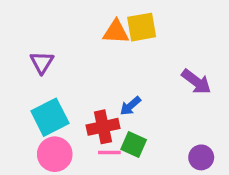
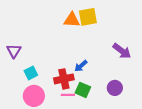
purple triangle: (42, 62) -> (14, 51), moved
cyan square: (50, 117) -> (31, 73), size x0.6
purple circle: (201, 157) -> (115, 88), moved

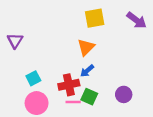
orange triangle: (72, 20) -> (86, 47), moved, turned -48
purple triangle: (14, 51) -> (15, 41), moved
purple arrow: (122, 51) -> (137, 20), moved

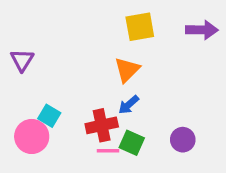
purple arrow: (137, 20) -> (202, 30), turned -36
cyan square: (33, 78) -> (49, 116), turned -32
pink circle: (37, 103) -> (32, 136), moved

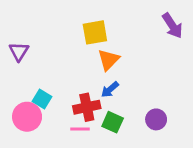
yellow square: (140, 27) -> (95, 32), moved
purple arrow: (202, 30) -> (172, 26), turned 55
pink line: (108, 151) -> (80, 129), moved

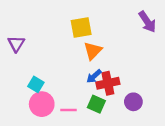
red cross: (87, 107) -> (108, 83), moved
pink circle: (27, 117) -> (42, 104), moved

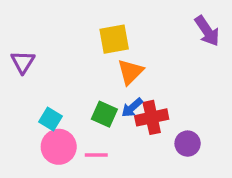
green square: (96, 104) -> (104, 114), moved

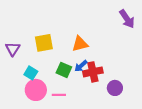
yellow square: (114, 39) -> (44, 43), moved
purple triangle: (23, 62) -> (13, 49), moved
orange triangle: (130, 72) -> (80, 44), turned 30

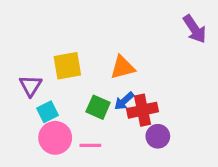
purple triangle: (13, 49) -> (31, 86), moved
cyan square: (31, 73) -> (47, 112), turned 32
purple circle: (115, 88) -> (158, 136), moved

